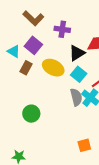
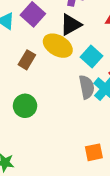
black triangle: (77, 53) -> (71, 25), moved
brown rectangle: (26, 68) -> (27, 60), moved

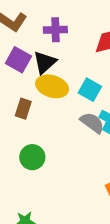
black triangle: (71, 25) -> (45, 62), moved
gray semicircle: (87, 87) -> (92, 123), turned -30

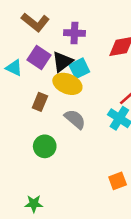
cyan square: (90, 90) -> (79, 68), moved, turned 30
gray semicircle: (92, 123) -> (75, 119), moved

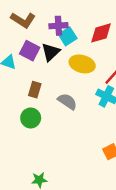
cyan square: (79, 68) -> (68, 36), moved
yellow ellipse: (67, 84) -> (82, 64), moved
green circle: (45, 146) -> (31, 118), moved

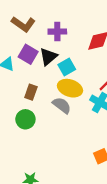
cyan square: (68, 36) -> (67, 67), moved
yellow ellipse: (82, 64) -> (70, 88), moved

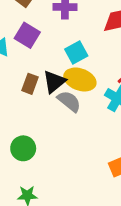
black triangle: (48, 57) -> (54, 82), moved
green circle: (25, 119) -> (23, 148), moved

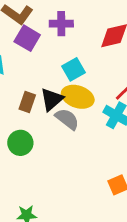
purple square: (27, 35) -> (27, 38), moved
green circle: (23, 148) -> (20, 143), moved

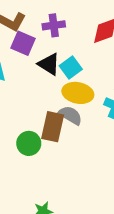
black triangle: (52, 99) -> (49, 64), moved, turned -40
brown rectangle: (27, 102) -> (53, 127), moved, size x1.5

